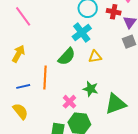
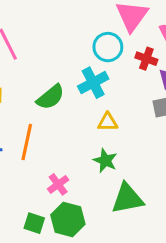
green semicircle: (67, 57) -> (50, 97), moved
green star: (91, 89) -> (105, 161), moved

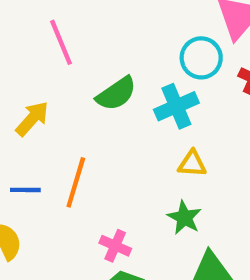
green semicircle: (50, 97) -> (116, 94), moved
pink cross: (58, 184) -> (115, 246), turned -35

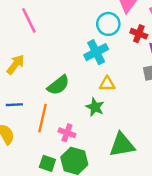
green semicircle: (116, 94) -> (58, 85), moved
orange line: (76, 182) -> (42, 118), moved
green star: (184, 218) -> (95, 107), moved

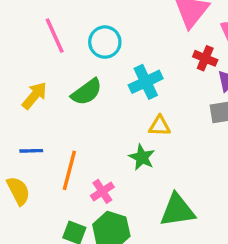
cyan circle: (108, 24) -> (105, 42), moved
green semicircle: (58, 85) -> (87, 92), moved
pink cross: (67, 133) -> (102, 191), turned 35

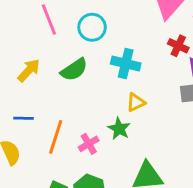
cyan cross: (146, 82) -> (126, 64), turned 36
yellow triangle: (160, 126) -> (136, 102), turned -30
pink cross: (102, 191) -> (89, 144), moved

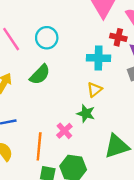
cyan cross: (126, 64) -> (98, 58), moved
orange line: (56, 137) -> (39, 146), moved

